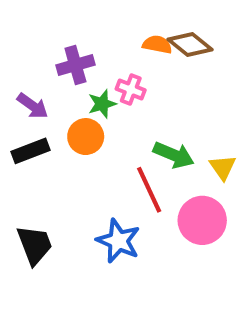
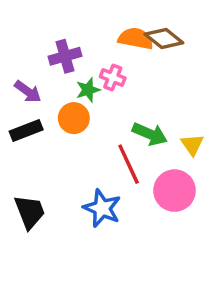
orange semicircle: (157, 45) -> (136, 39), size x1.4

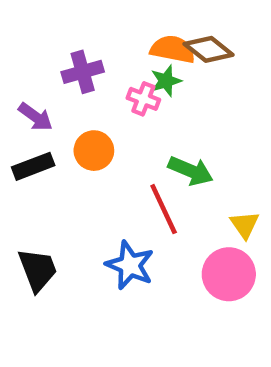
green star: (88, 90) -> (166, 81), moved
yellow triangle: (192, 145) -> (245, 225), moved
pink circle: (175, 191) -> (229, 274), moved

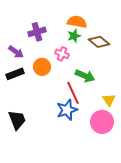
brown diamond: (209, 49) -> (99, 42), moved
pink cross: (143, 99) -> (62, 54), moved
blue star: (130, 265) -> (67, 110), moved, turned 30

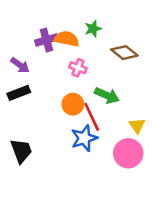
orange semicircle: (77, 22) -> (67, 39), moved
green star: (74, 36) -> (93, 29), moved
orange circle: (42, 67) -> (73, 104), moved

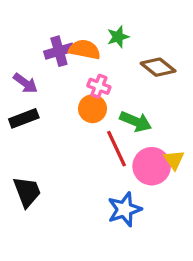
orange circle: (73, 104) -> (93, 109), moved
blue star: (84, 138) -> (124, 209), moved
pink circle: (128, 153) -> (152, 166), moved

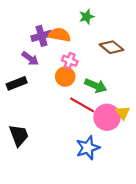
green star: (118, 37) -> (87, 17), moved
purple arrow: (25, 83) -> (30, 58), moved
red line: (116, 149) -> (82, 105), turned -35

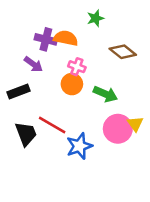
purple cross: (41, 36) -> (46, 39), turned 30
red line: (82, 105) -> (52, 125), moved
black trapezoid: (19, 135) -> (26, 134), moved
blue star: (88, 148) -> (79, 146), moved

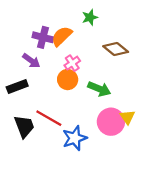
orange semicircle: (66, 38) -> (62, 36), turned -55
pink cross: (77, 67) -> (72, 63), turned 35

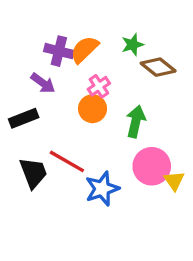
green star: (90, 17) -> (133, 45), moved
green arrow: (99, 89) -> (136, 121), turned -100
yellow triangle: (127, 117) -> (174, 181), moved

